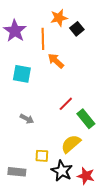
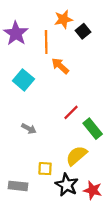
cyan square: (22, 74) -> (23, 80), turned 30

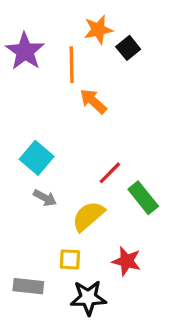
cyan square: (23, 80) -> (37, 158), moved
yellow semicircle: (76, 156) -> (88, 216), moved
black star: (67, 185) -> (88, 298), moved, turned -30
red star: (93, 190) -> (127, 261), moved

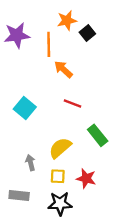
purple star: (25, 51) -> (17, 35), turned 30
red line: (110, 173) -> (73, 103), moved, turned 66
gray arrow: (45, 198) -> (30, 163), moved, turned -133
yellow square: (70, 259) -> (58, 176), moved

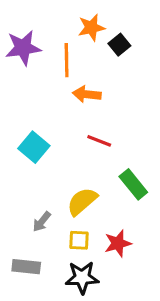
orange arrow: (63, 69) -> (87, 94), turned -36
gray arrow: (30, 163) -> (42, 222), turned -126
red star: (86, 179) -> (118, 243), turned -30

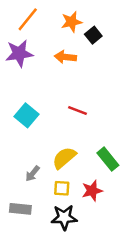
purple star: (23, 48) -> (19, 53), moved
orange line: (67, 60) -> (28, 19), moved, turned 40
orange arrow: (87, 94) -> (65, 57), moved
green rectangle: (133, 184) -> (108, 159), moved

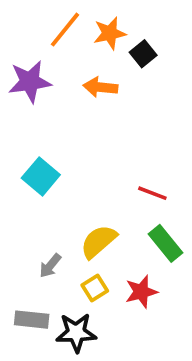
orange line: (28, 19) -> (65, 30), moved
red line: (78, 110) -> (152, 193), moved
yellow square: (62, 188) -> (95, 288), turned -35
black star: (64, 217) -> (76, 333), moved

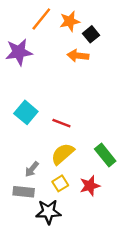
orange arrow: (100, 87) -> (78, 56), moved
red line: (152, 193) -> (61, 123), moved
gray rectangle: (32, 320) -> (24, 192), moved

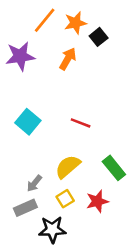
orange arrow: (78, 56) -> (68, 59), moved, turned 114
red line: (61, 123) -> (81, 123), moved
gray rectangle: (24, 192) -> (25, 208), turned -30

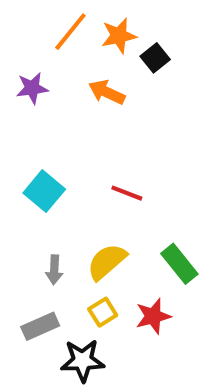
purple star: (20, 56) -> (32, 88), size x0.7
orange arrow: (68, 59) -> (107, 92), turned -95
gray arrow: (34, 183) -> (54, 270), moved, turned -36

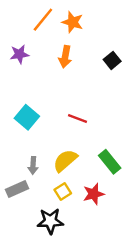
orange star: (119, 36) -> (73, 22), turned 30
black square: (155, 58) -> (112, 60), moved
orange arrow: (107, 92) -> (65, 57), turned -105
gray rectangle: (40, 326) -> (17, 189), moved

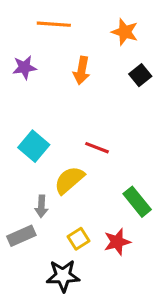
orange line: (43, 20) -> (54, 24), turned 55
orange star: (73, 22) -> (125, 32), moved
yellow semicircle: (65, 161) -> (69, 180), moved

